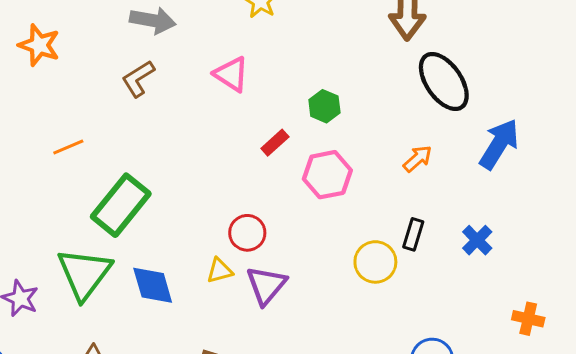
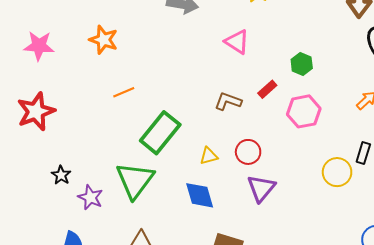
orange star: (39, 45) -> (104, 40), moved
brown L-shape: (138, 79) -> (228, 101), moved, turned 52
yellow triangle: (220, 271) -> (209, 156), moved
blue diamond: (153, 285) -> (200, 195), moved

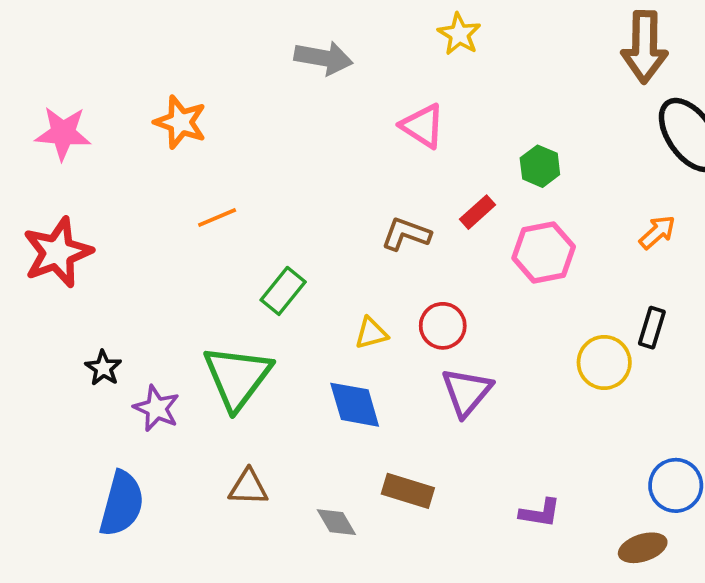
green rectangle: (160, 133) -> (283, 291), size x0.6

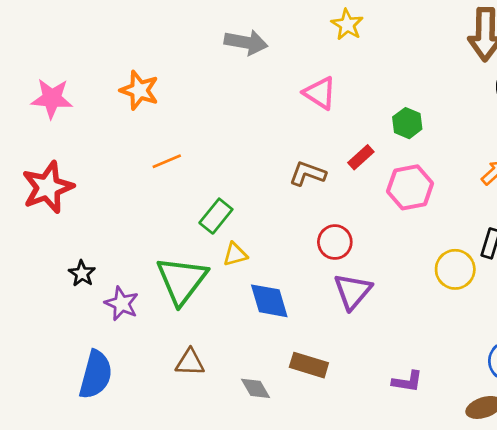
yellow triangle: (371, 333) -> (235, 254), moved

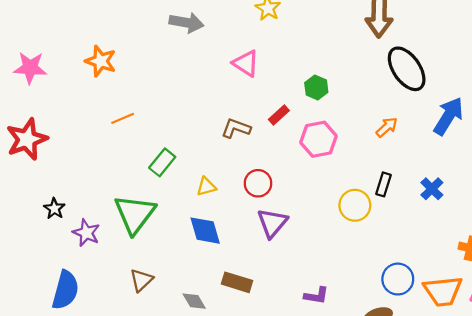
yellow triangle: (235, 254) -> (206, 187), moved
brown triangle: (190, 362) -> (141, 280), turned -45

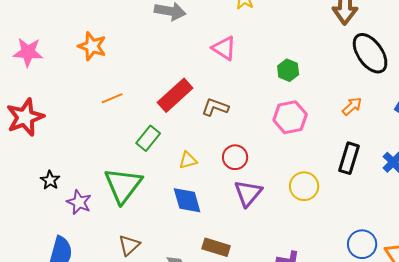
red rectangle: (279, 115) -> (175, 95), moved, size x1.8
black rectangle: (383, 184) -> (349, 158), size x1.4
yellow circle: (355, 205) -> (304, 186), moved

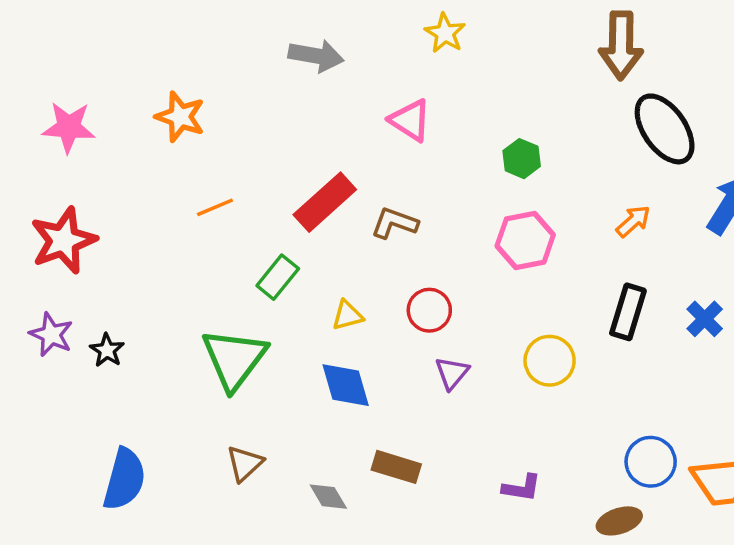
purple triangle: (248, 193) -> (452, 373), size x0.7
purple star: (79, 202) -> (51, 335), moved

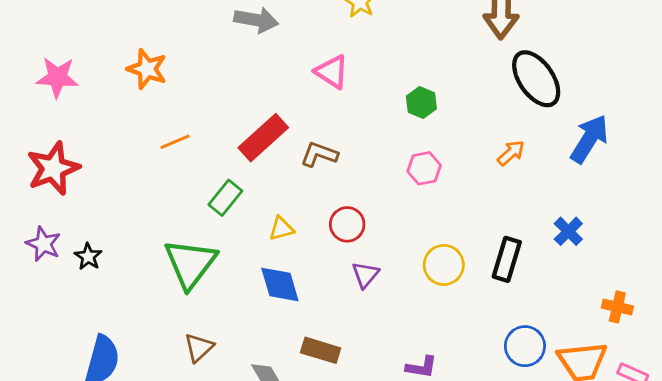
pink hexagon: (525, 240) -> (424, 168), size x0.7
black rectangle: (628, 312) -> (507, 259), moved

